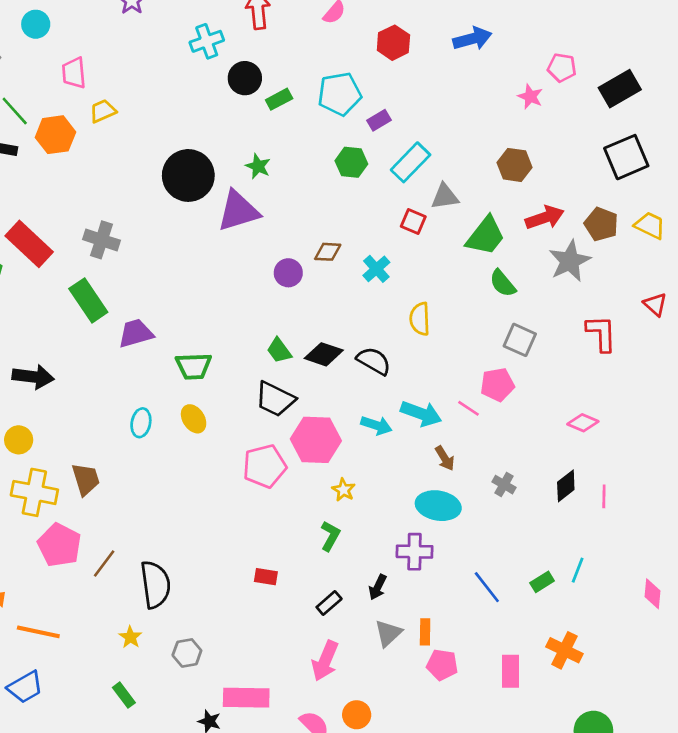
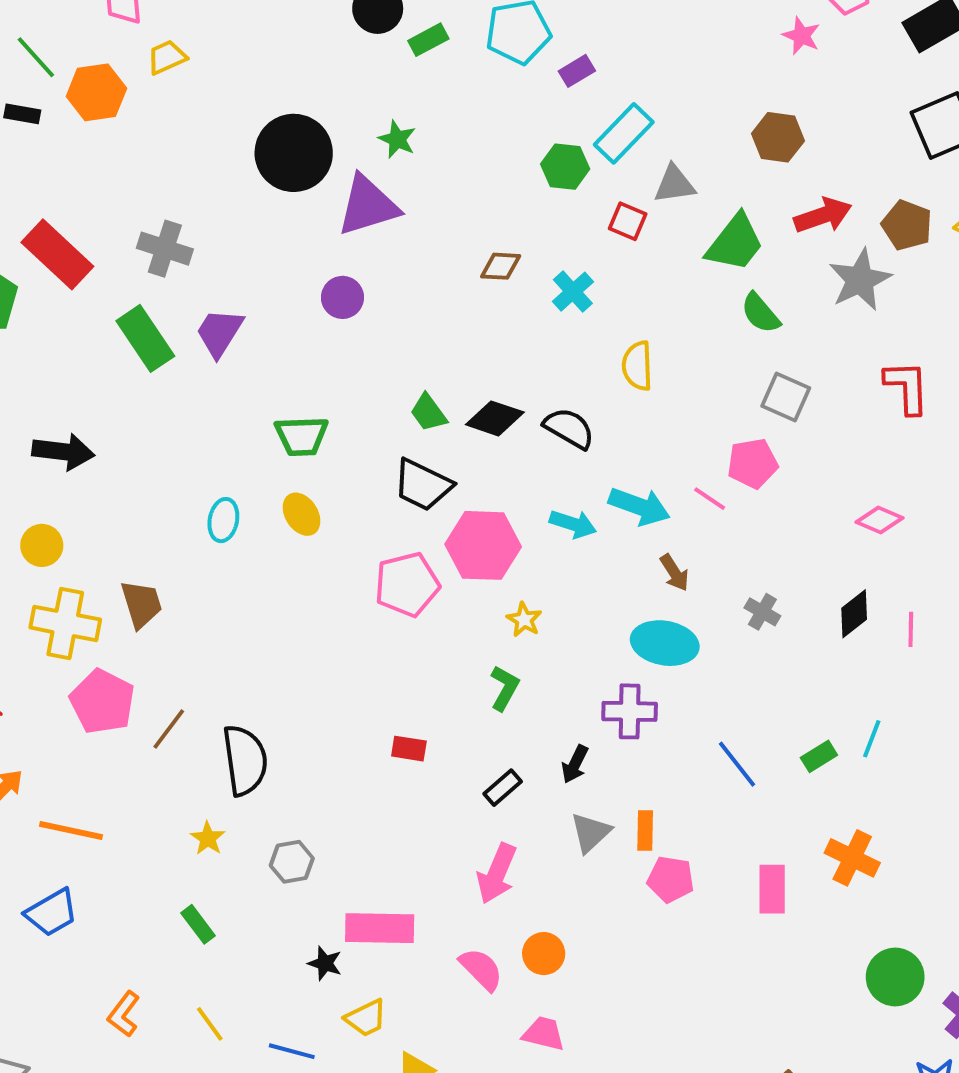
green hexagon: (351, 162) -> (565, 167), moved
purple circle: (288, 273) -> (343, 297), moved
purple trapezoid: (136, 333) -> (219, 333), moved, turned -42

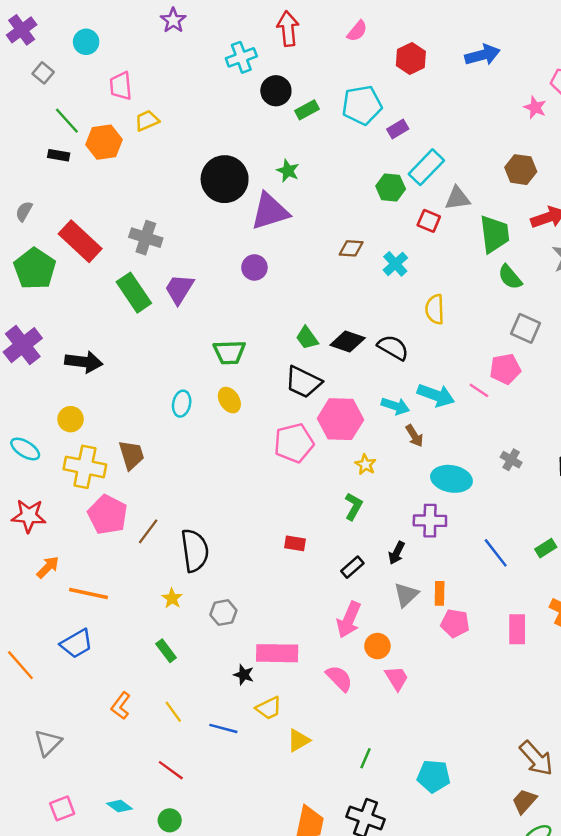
green trapezoid: (735, 243) -> (494, 234), turned -45
brown arrow: (674, 573) -> (414, 436), moved
orange circle: (544, 954) -> (377, 646), moved
pink trapezoid: (544, 1034) -> (397, 678), moved, turned 44

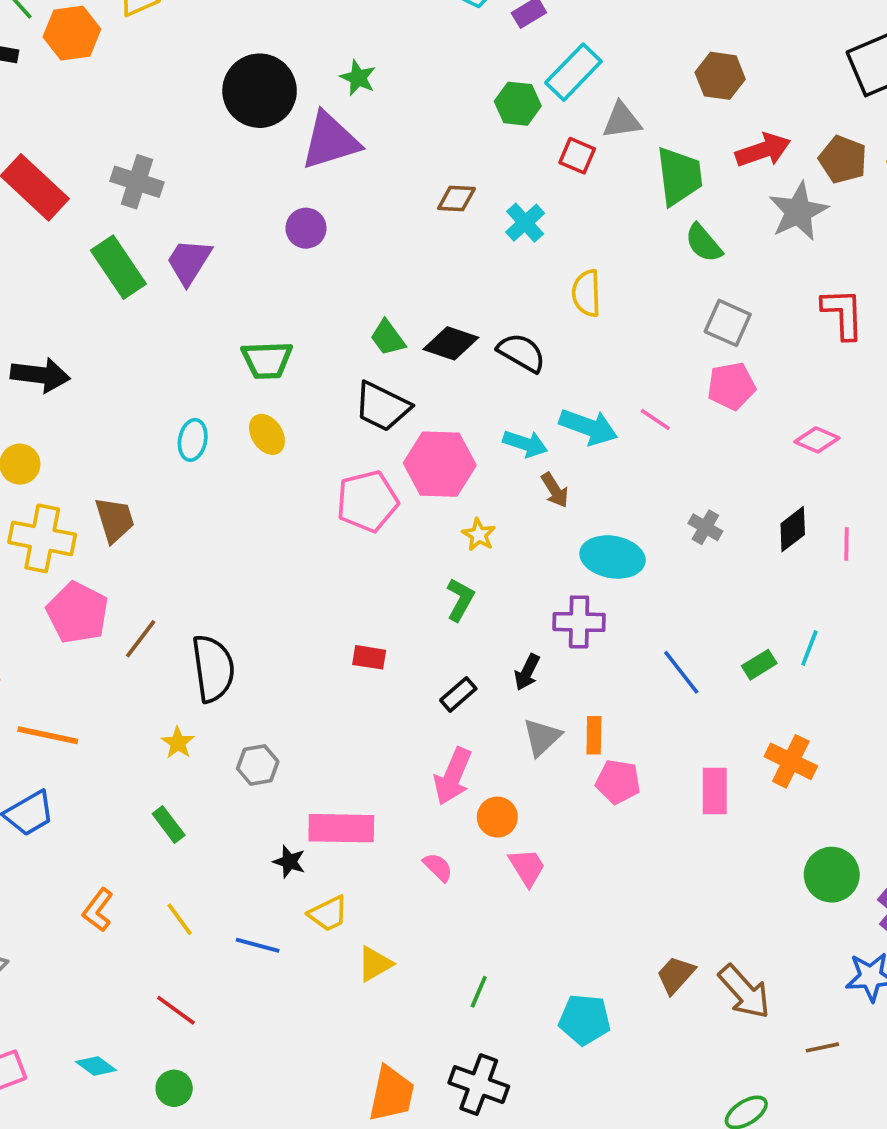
pink pentagon: (505, 369) -> (731, 386), moved
pink semicircle: (339, 678) -> (438, 867), size x0.7
brown trapezoid: (524, 801) -> (676, 975), moved

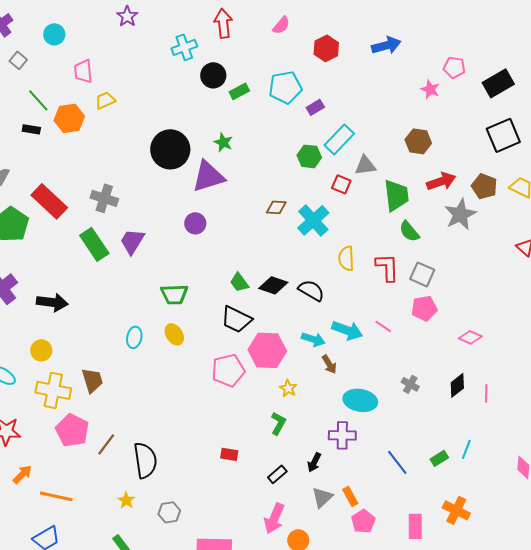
cyan cross: (525, 223) -> (313, 220), size x1.5
red L-shape: (843, 314) -> (387, 267), moved
orange rectangle: (594, 735) -> (350, 496), turned -30
pink pentagon: (618, 782) -> (363, 521), turned 30

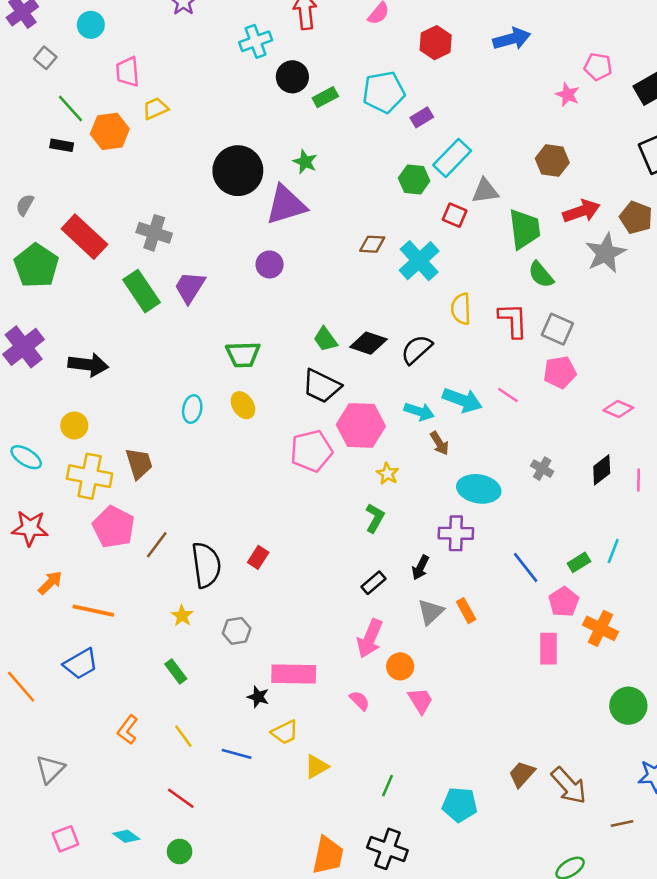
black semicircle: (311, 290) -> (417, 349), turned -72
red rectangle: (229, 454) -> (258, 557), moved, turned -66
pink pentagon: (363, 521) -> (564, 602), moved

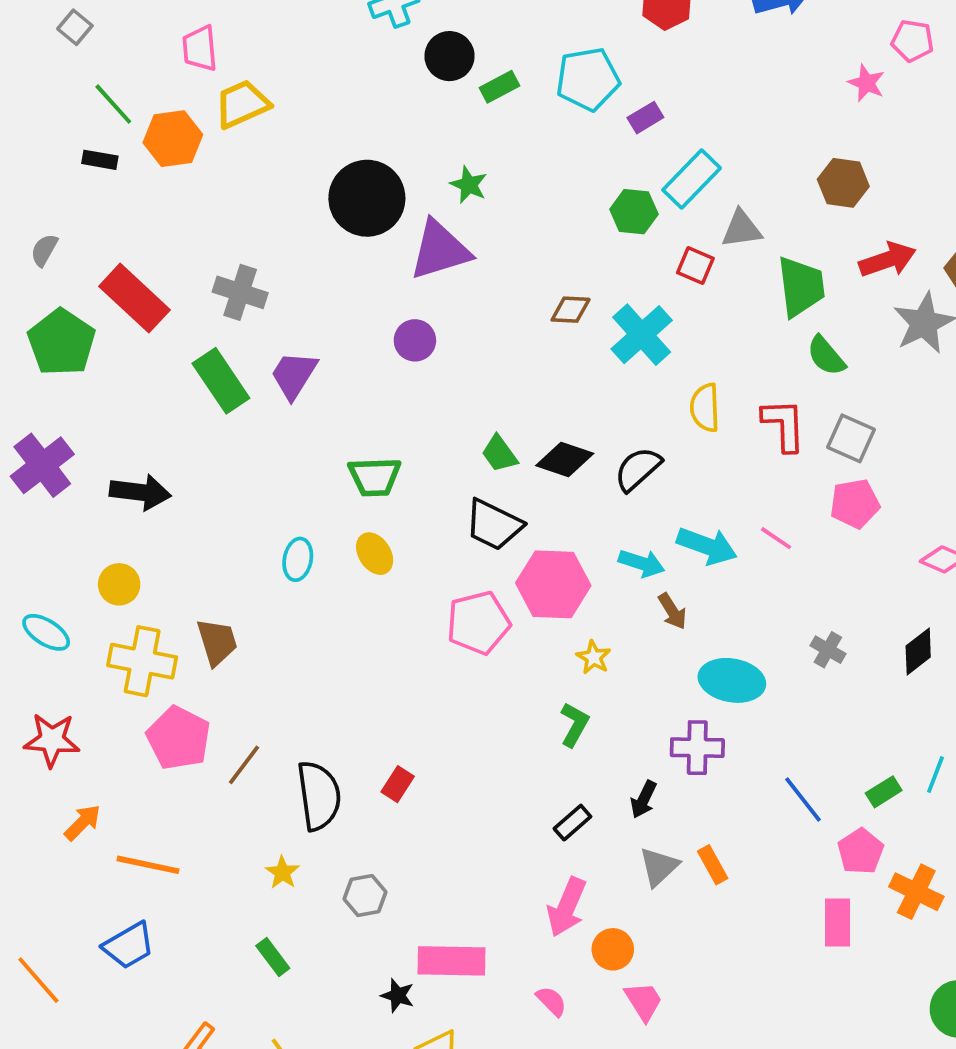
yellow trapezoid: (155, 109) -> (242, 104), size x1.4

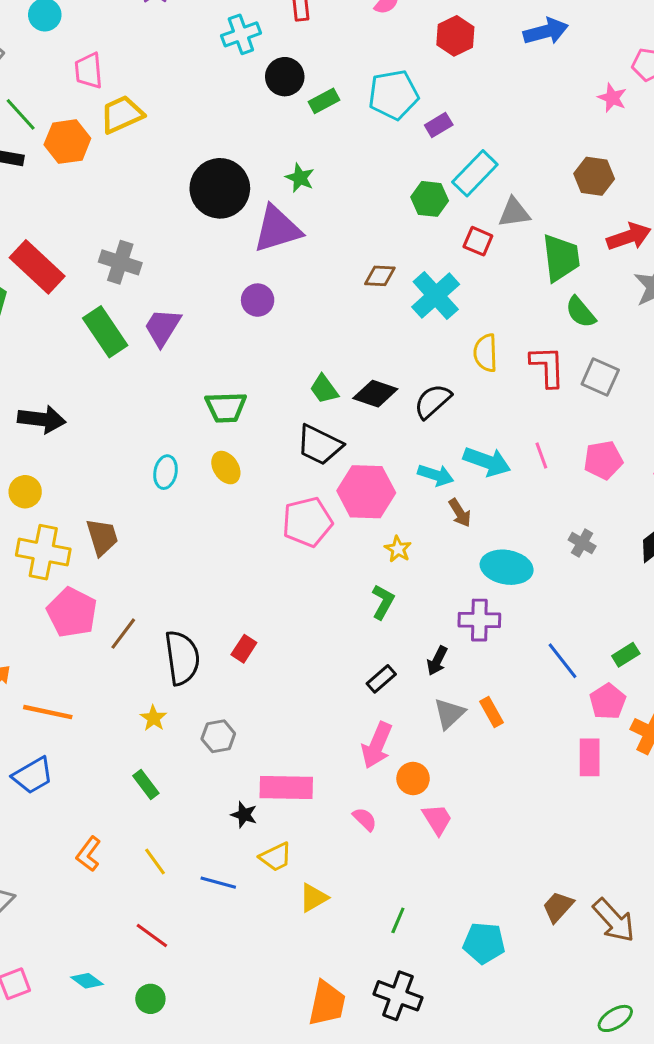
pink pentagon: (855, 504) -> (603, 460), moved
pink line: (776, 538) -> (541, 456), turned 36

